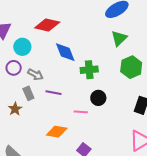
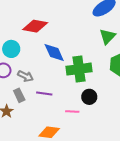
green cross: (89, 70) -> (79, 69), size x1.4

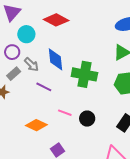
blue diamond: (54, 53) -> (56, 59), moved
gray rectangle: (19, 95) -> (14, 74), moved, turned 56
black circle: (89, 97) -> (87, 119), moved

